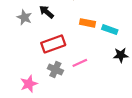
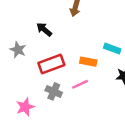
gray star: (24, 17) -> (18, 50), moved
orange rectangle: (88, 23) -> (88, 62), moved

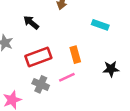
cyan rectangle: (112, 49) -> (100, 25), moved
orange rectangle: (88, 62) -> (75, 55), turned 63

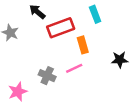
cyan rectangle: (100, 25) -> (95, 14), moved, turned 49
red rectangle: (38, 57) -> (61, 28), moved

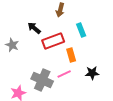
black star: (120, 60) -> (92, 73), moved
gray cross: (47, 76) -> (42, 80), size x1.5

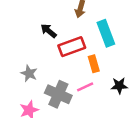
cyan rectangle: (81, 30) -> (106, 33), size x1.5
gray star: (12, 45) -> (29, 73), moved

